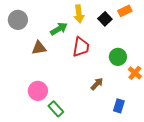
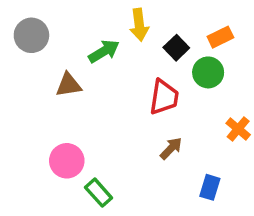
orange rectangle: (125, 11) -> (220, 37), moved
black square: (105, 19) -> (176, 48), moved
red trapezoid: (81, 47) -> (164, 97), moved
green circle: (118, 57) -> (208, 72), moved

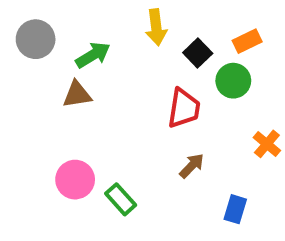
green arrow: (104, 51) -> (93, 55), moved
green rectangle: (99, 193) -> (121, 199), moved

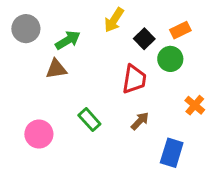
yellow arrow: (156, 27) -> (114, 20), turned 40
pink circle: (75, 180) -> (39, 134), moved
green rectangle: (121, 199) -> (89, 120), moved
blue rectangle: (235, 209) -> (172, 153), size x1.4

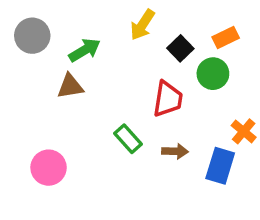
green rectangle: (89, 120) -> (128, 139), moved
brown arrow: (140, 121) -> (175, 151), turned 48
blue rectangle: (172, 153) -> (220, 166), moved

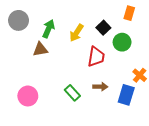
yellow arrow: (142, 25) -> (76, 33), moved
orange rectangle: (226, 37) -> (129, 13), moved, turned -48
green arrow: (85, 50) -> (49, 29), turned -36
green rectangle: (128, 139) -> (72, 93), moved

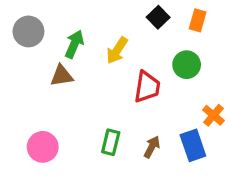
black square: (103, 28) -> (158, 17), moved
brown arrow: (100, 87) -> (152, 147), moved, turned -64
green rectangle: (72, 93) -> (111, 142), turned 56
blue rectangle: (126, 95) -> (193, 145), turned -36

